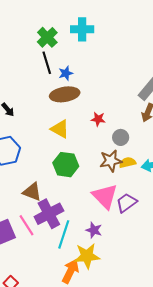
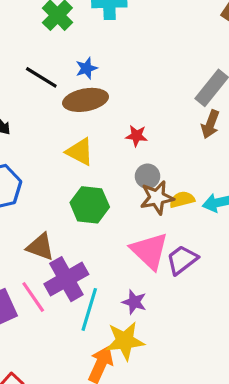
black line: (47, 63) -> (41, 77), moved, turned -40
gray circle: (121, 137) -> (148, 176), moved

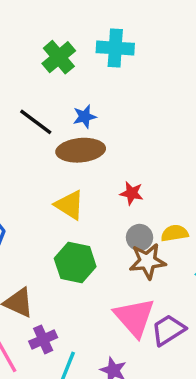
yellow semicircle: (182, 200) -> (175, 233), moved
purple cross: (66, 279) -> (43, 339), size x0.6

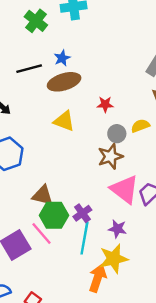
black line: (36, 122) -> (29, 69), turned -40
brown star: (147, 261) -> (110, 156), moved
green hexagon: (75, 263) -> (54, 215), moved
purple cross: (43, 339) -> (82, 213), moved

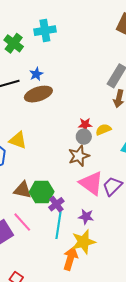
red star: (105, 104) -> (85, 125), moved
yellow triangle: (64, 121) -> (18, 140), moved
green hexagon: (54, 215) -> (42, 192), moved

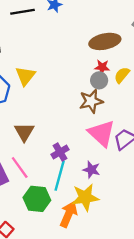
brown ellipse: (38, 94) -> (105, 41), moved
yellow semicircle: (103, 130) -> (122, 75), turned -35
yellow triangle: (18, 140) -> (25, 76), turned 42
brown triangle: (23, 190) -> (24, 132), turned 42
green hexagon: (42, 192) -> (37, 199), moved

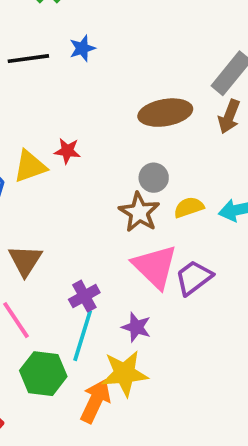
red star: (102, 67) -> (67, 151), moved
yellow semicircle: (122, 75) -> (189, 207), moved, turned 30
yellow triangle: (25, 76) -> (30, 166), turned 30
brown star: (91, 101) -> (139, 212), turned -30

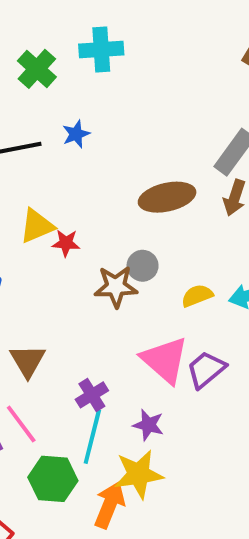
yellow triangle: (30, 166) -> (37, 226), moved
gray circle: (154, 178) -> (143, 266), moved
brown star: (139, 212) -> (116, 287), moved, turned -30

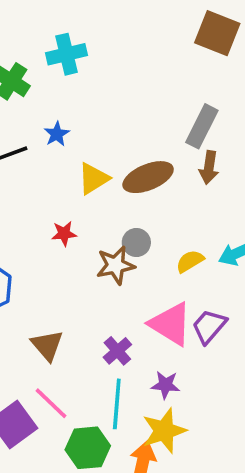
yellow triangle: (37, 226) -> (93, 179), moved
purple cross: (92, 395) -> (117, 351), moved

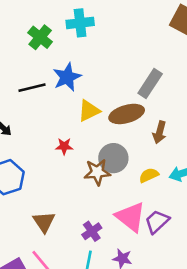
gray rectangle: (202, 126) -> (150, 83), moved
blue star: (57, 134) -> (67, 77), size x1.6
brown arrow: (209, 167) -> (159, 132), moved
gray circle: (136, 243) -> (113, 158), size x1.5

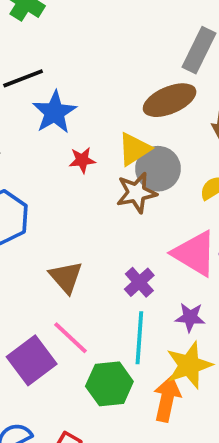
blue star: (67, 77) -> (55, 112), moved
yellow triangle: (89, 111) -> (134, 149), moved

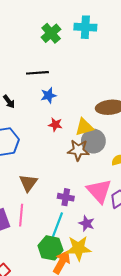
blue star: (55, 112) -> (48, 95), size x0.7
purple cross: (139, 282) -> (66, 197), turned 35
pink line: (71, 338) -> (21, 215), turned 35
green hexagon: (109, 384) -> (50, 248), moved

